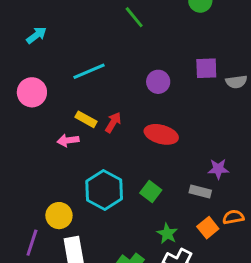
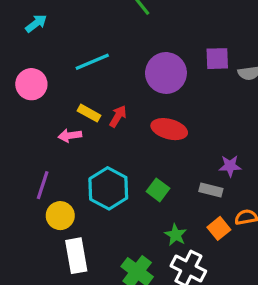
purple circle: (158, 82) -> (166, 73), size x1.6
purple line: (32, 243) -> (43, 185), moved

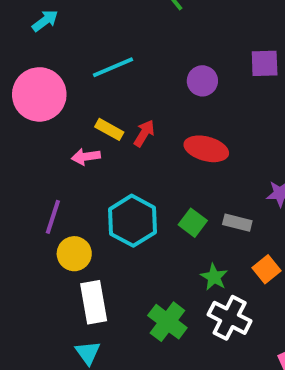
purple circle: (166, 73) -> (202, 81), size x0.6
pink circle: (31, 84) -> (39, 94), size x1.4
gray rectangle: (211, 190) -> (237, 223), moved

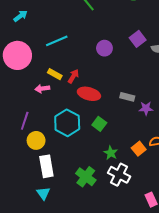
purple square: (265, 63) -> (138, 39), turned -35
red ellipse: (206, 149) -> (89, 94), moved
gray rectangle: (237, 223) -> (127, 97), moved

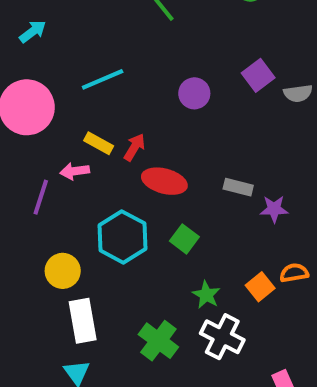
purple line: (25, 121) -> (41, 197), moved

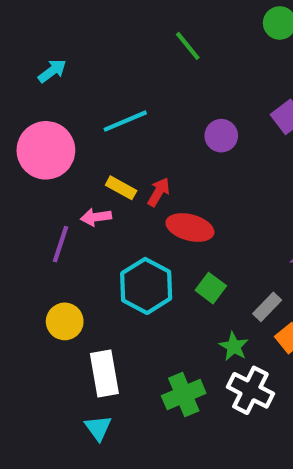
gray rectangle: (238, 187) -> (267, 307), moved, turned -60
yellow circle: (63, 271) -> (65, 321), moved
green cross: (158, 341) -> (184, 394), turned 30

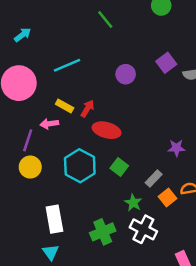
yellow circle: (65, 321) -> (30, 167), moved

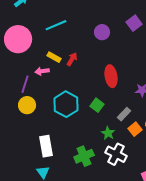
red ellipse: (107, 130) -> (111, 76), moved, turned 65

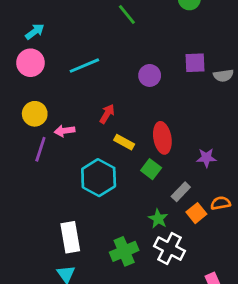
purple square: (134, 23) -> (195, 63), turned 35
pink circle: (18, 39) -> (30, 63), moved, size x0.7
yellow rectangle: (54, 57) -> (124, 142), moved
yellow circle: (27, 105) -> (35, 114), moved
green square: (97, 105) -> (151, 169), moved

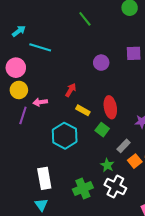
pink circle: (30, 63) -> (16, 68), moved
cyan line: (84, 66) -> (40, 47), moved, turned 40

